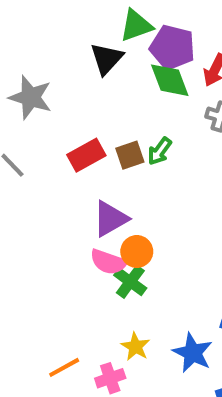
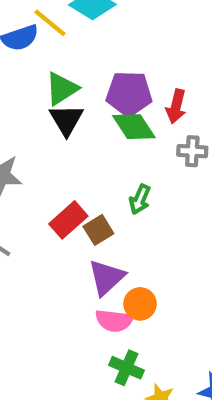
green triangle: (136, 26) -> (62, 89), moved
brown square: (130, 155) -> (98, 230), moved
green cross: (130, 282) -> (126, 368), moved

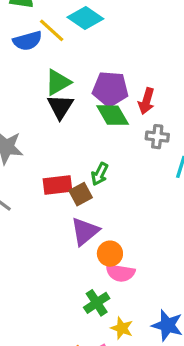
green arrow: (140, 199) -> (100, 174), moved
red rectangle: (68, 220) -> (58, 185), turned 32
pink semicircle: (114, 321) -> (120, 273), moved
green cross: (126, 368) -> (97, 303), turned 30

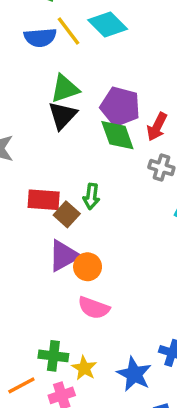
green arrow: (100, 174) -> (91, 196), turned -30
brown square: (81, 194) -> (67, 214), turned -30
orange circle: (110, 254) -> (88, 267), moved
green cross: (97, 303) -> (53, 356), moved, turned 30

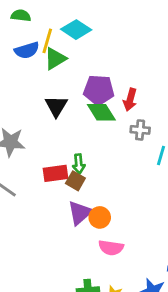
yellow line: (68, 31) -> (47, 41), turned 65
green triangle: (65, 89) -> (55, 59), moved
green arrow: (91, 196) -> (79, 164), moved

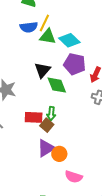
cyan diamond: (76, 30) -> (69, 40), moved
green triangle: (55, 59) -> (48, 37), turned 30
green diamond: (101, 112) -> (57, 85), moved
pink semicircle: (111, 248) -> (74, 177), moved

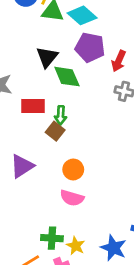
red rectangle: (34, 117) -> (33, 106), moved
purple triangle: (46, 148) -> (22, 166), moved
pink semicircle: (74, 177) -> (72, 198), moved

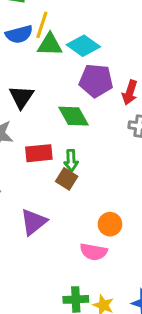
black triangle: (47, 57) -> (21, 97), moved
orange circle: (73, 169) -> (110, 224), moved

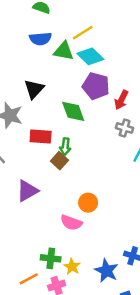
yellow line: (42, 25) -> (83, 33), moved, turned 30

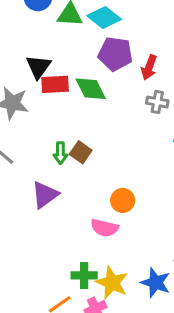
red rectangle: (41, 136) -> (55, 84), moved
green arrow: (65, 147) -> (60, 153), moved
yellow star: (72, 267) -> (112, 283), size x1.5

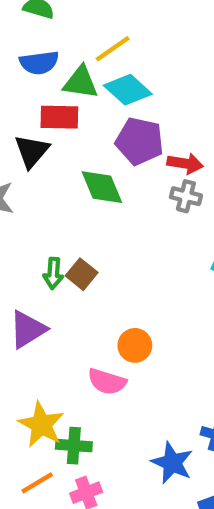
red arrow: (149, 67) -> (185, 163), turned -105
red rectangle: (55, 84) -> (59, 117), moved
gray cross: (157, 102) -> (186, 196), moved
yellow star: (112, 283) -> (41, 425), moved

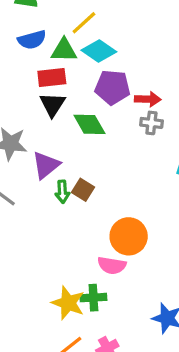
black triangle: (32, 151) -> (52, 105), moved
purple triangle: (28, 329) -> (46, 165), moved
orange circle: (135, 345) -> (129, 236), size x1.5
green cross: (74, 446) -> (93, 298), moved

